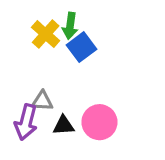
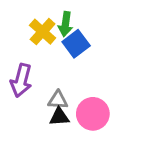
gray triangle: (42, 101) -> (58, 100), moved
purple arrow: (26, 122) -> (21, 80), moved

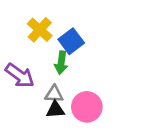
green arrow: (65, 24) -> (61, 63), moved
purple arrow: (21, 80) -> (20, 75), turned -68

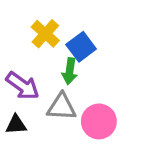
gray triangle: (54, 94) -> (62, 107), size x1.4
black triangle: (55, 110) -> (16, 125), moved

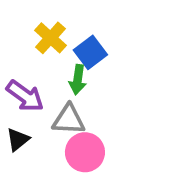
pink circle: (99, 121) -> (85, 152), moved
black triangle: (16, 125) -> (18, 140), turned -35

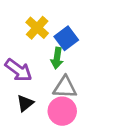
gray triangle: (69, 120) -> (65, 87), moved
black triangle: (18, 140) -> (25, 103), moved

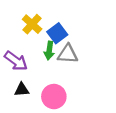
gray triangle: (65, 87) -> (68, 54), moved
black triangle: (25, 103) -> (22, 90), turned 35

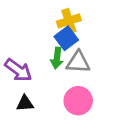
yellow cross: (32, 24) -> (69, 21), moved, turned 30
pink circle: (54, 97) -> (78, 101), moved

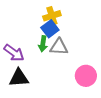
pink circle: (78, 101) -> (86, 76), moved
black triangle: (25, 103) -> (19, 78), size x1.5

